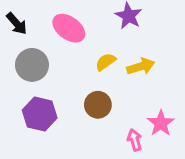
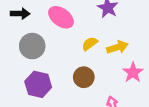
black arrow: (17, 24) -> (20, 14), turned -48
pink star: (161, 123) -> (133, 72), moved

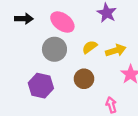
gray circle: (32, 46) -> (54, 49), moved

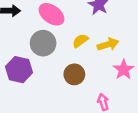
purple hexagon: (41, 86) -> (19, 70), moved

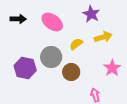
gray circle: (43, 43) -> (51, 57), moved
yellow arrow: (108, 44) -> (103, 37), moved

